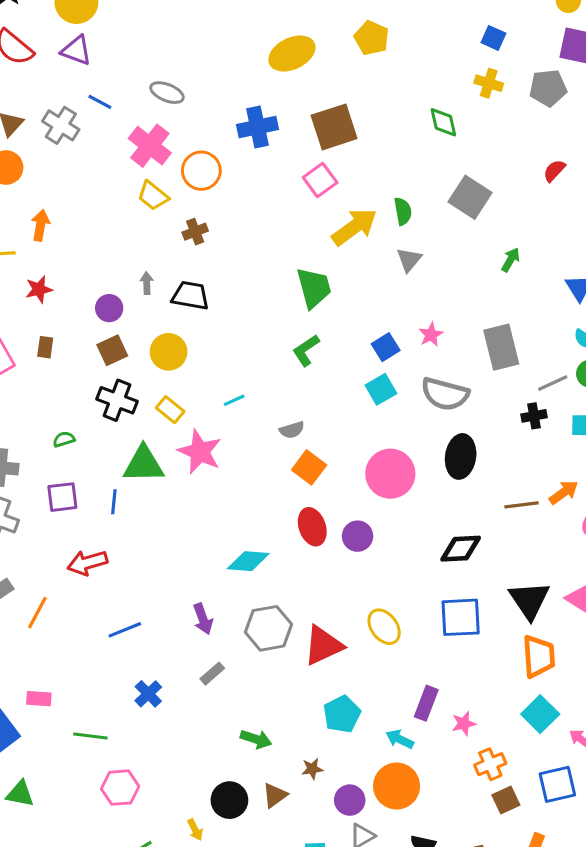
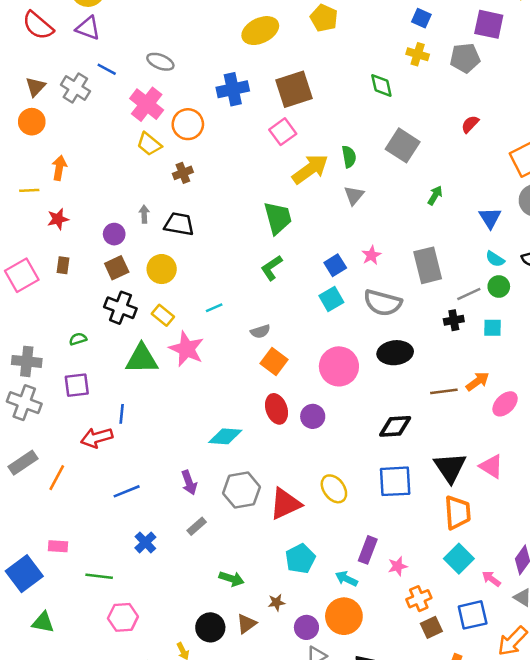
black ellipse: (461, 456) -> (395, 353), turned 76
blue line: (114, 502) -> (122, 414), moved

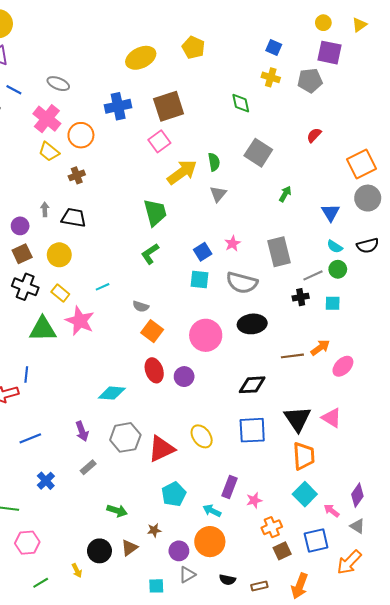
cyan square: (331, 299) -> (200, 280), turned 36
gray semicircle: (260, 331) -> (141, 306), turned 35

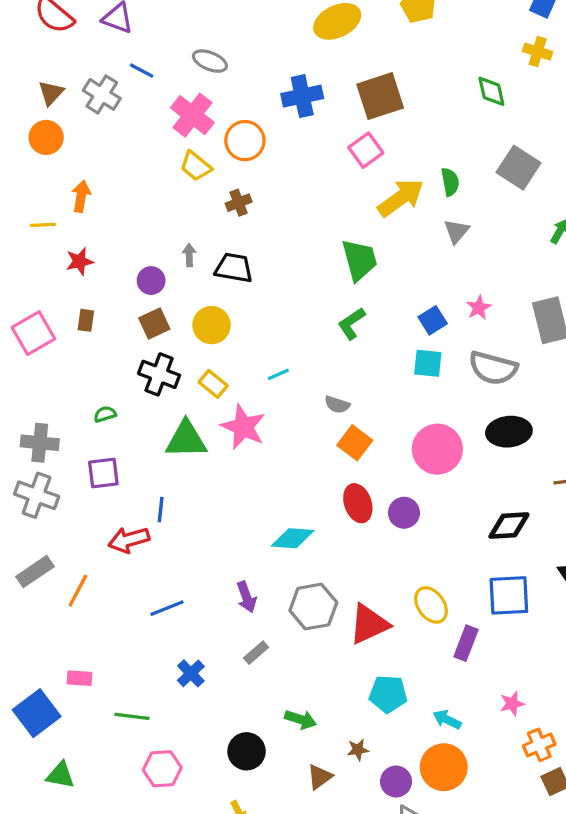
purple rectangle: (229, 487) -> (466, 643), moved
cyan pentagon: (174, 494) -> (388, 694), turned 30
black circle: (99, 551) -> (247, 751), moved

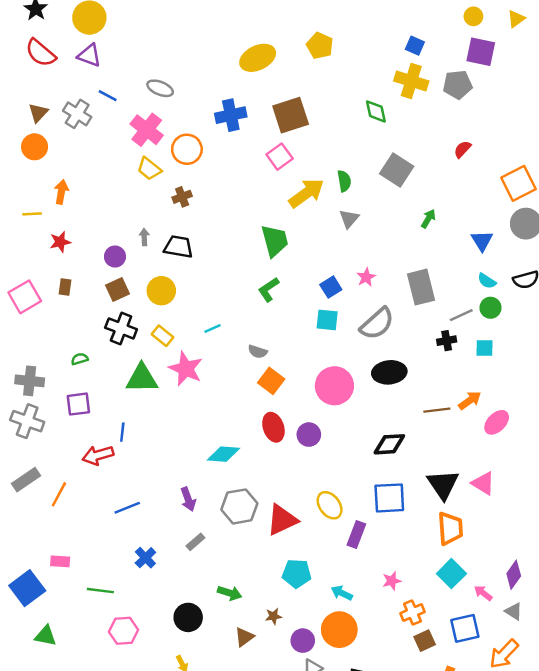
yellow cross: (538, 52) -> (411, 81), size x1.5
gray semicircle: (493, 368) -> (377, 324), turned -57

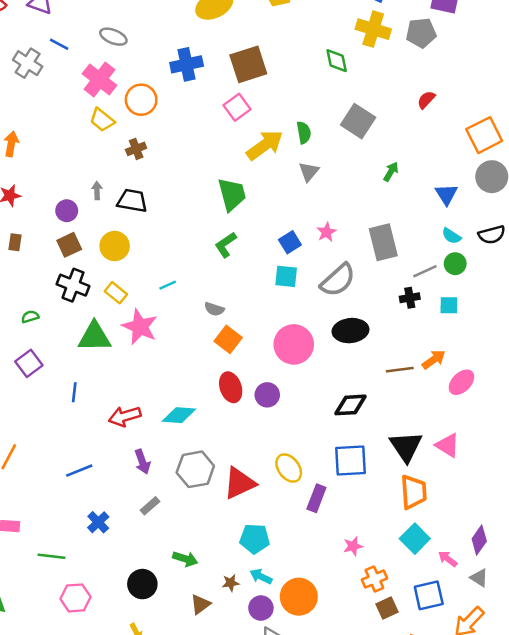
purple square: (78, 404) -> (29, 363), turned -30
red arrow: (98, 455) -> (125, 416), moved
cyan arrow: (342, 593) -> (261, 576), moved

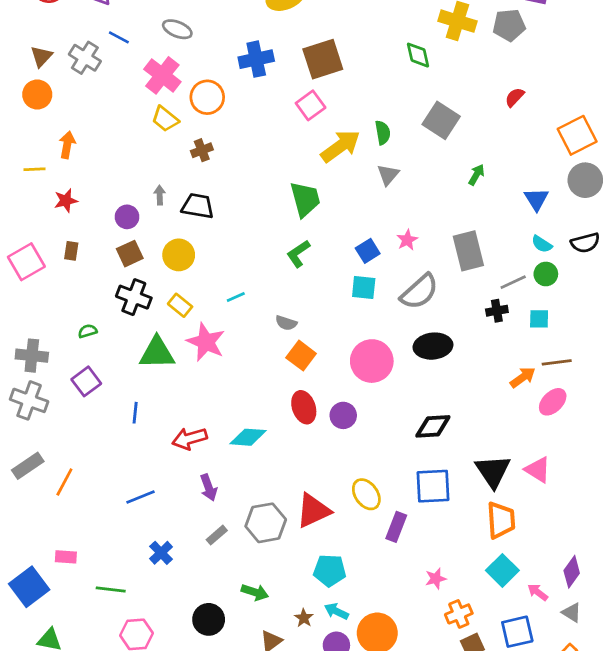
brown line: (400, 370) -> (557, 362), moved
gray hexagon: (195, 469) -> (266, 523), moved
brown star: (231, 583) -> (304, 618), turned -30

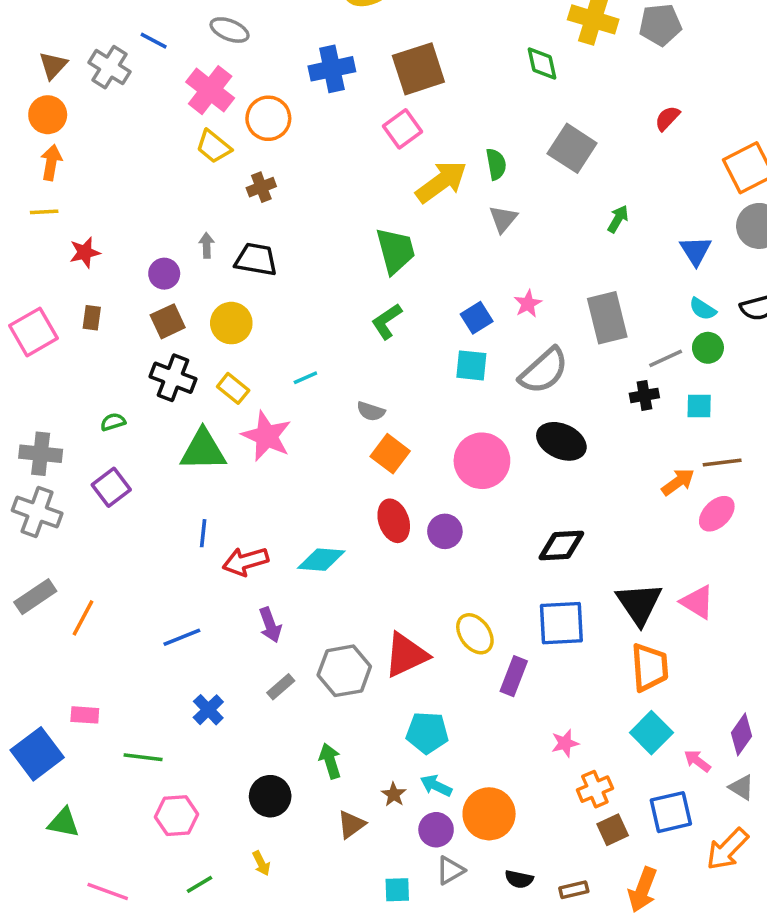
orange arrow: (67, 145) -> (51, 162), moved
black ellipse: (433, 346) -> (561, 441), turned 30
blue line: (135, 413) -> (203, 533), moved
green arrow: (255, 592) -> (330, 761), turned -125

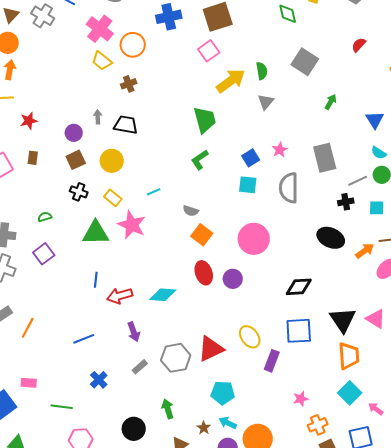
gray semicircle: (544, 371) -> (289, 188), turned 132
black cross: (173, 378) -> (79, 192), size x0.7
black ellipse: (561, 441) -> (331, 238), moved

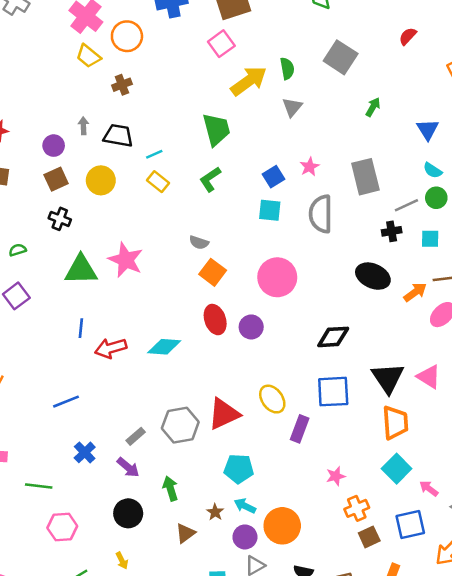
cyan line: (154, 192) -> (154, 154), moved
yellow rectangle: (113, 198) -> (158, 182), moved
purple arrow: (134, 332) -> (128, 467), moved, turned -30

